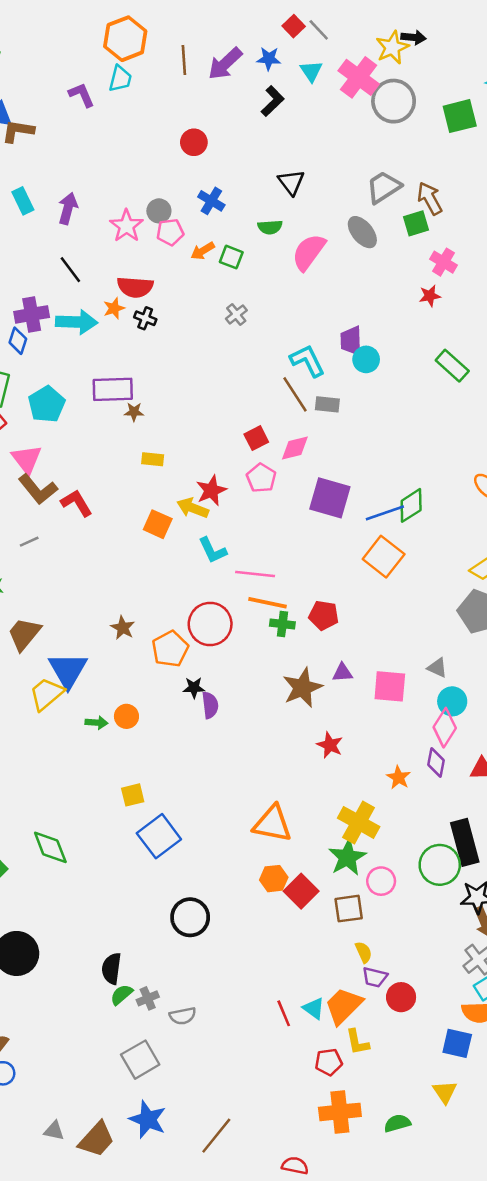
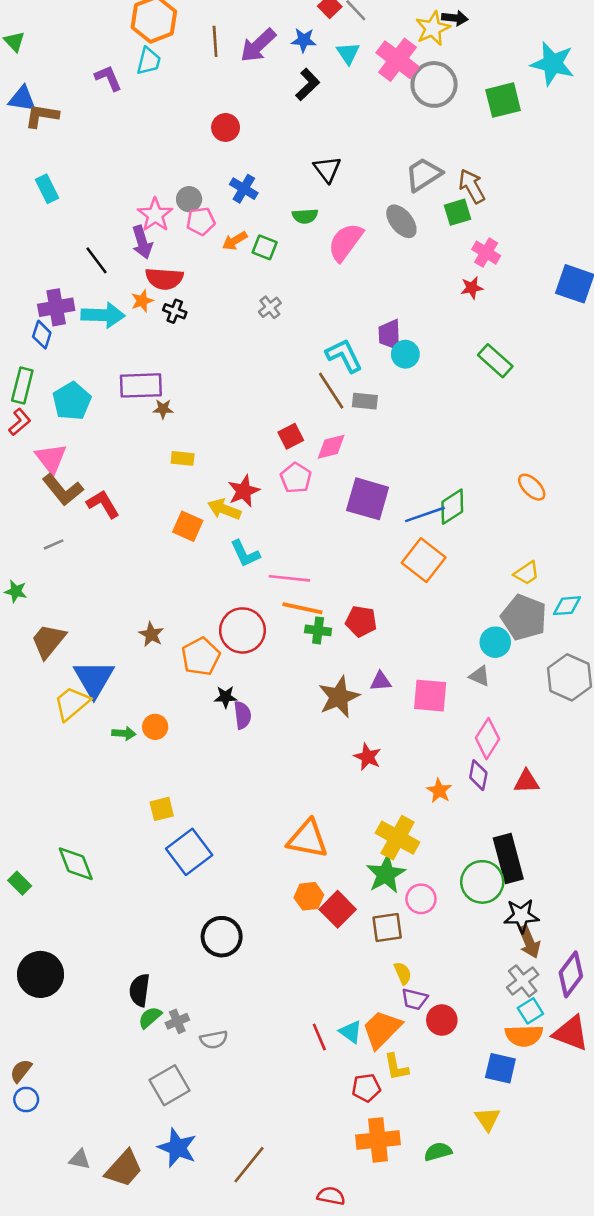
purple arrow: (68, 208) -> (142, 242), moved, turned 148
cyan circle: (452, 701) -> (495, 642), moved

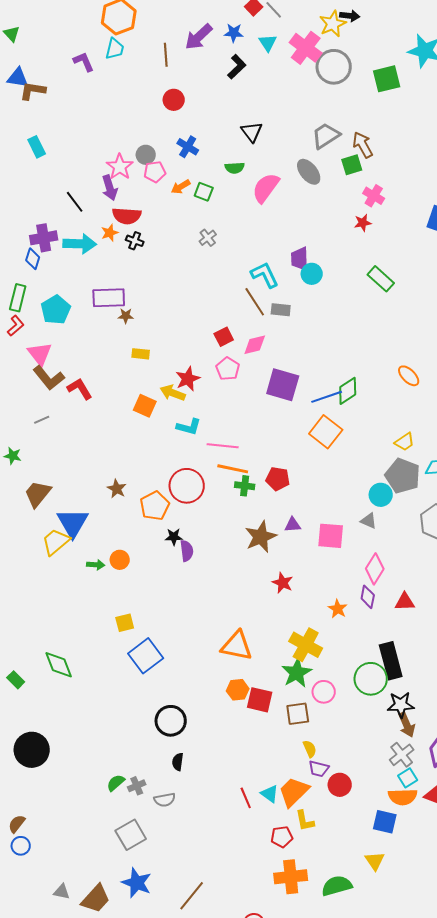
brown line: (215, 41) -> (166, 55), moved
cyan L-shape: (245, 554) -> (189, 427), turned -50
red square: (338, 909) -> (260, 700), turned -32
black semicircle: (140, 990) -> (178, 762), moved, size x0.7
green semicircle: (438, 1152) -> (337, 886), size x1.4

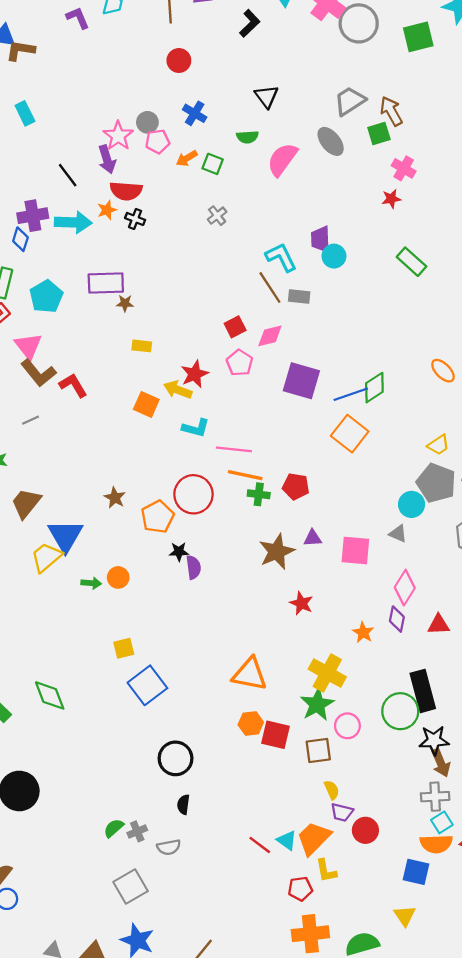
gray cross: (402, 755) -> (435, 797), turned 35
red line: (246, 798) -> (260, 845), turned -30

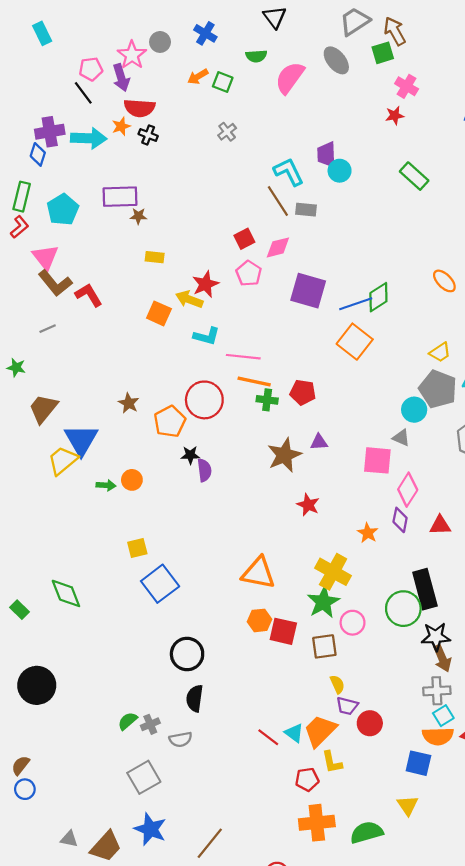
pink pentagon: (158, 141) -> (91, 69), moved
pink square: (355, 550) -> (377, 460), moved
black semicircle: (183, 804) -> (195, 698), size x1.4

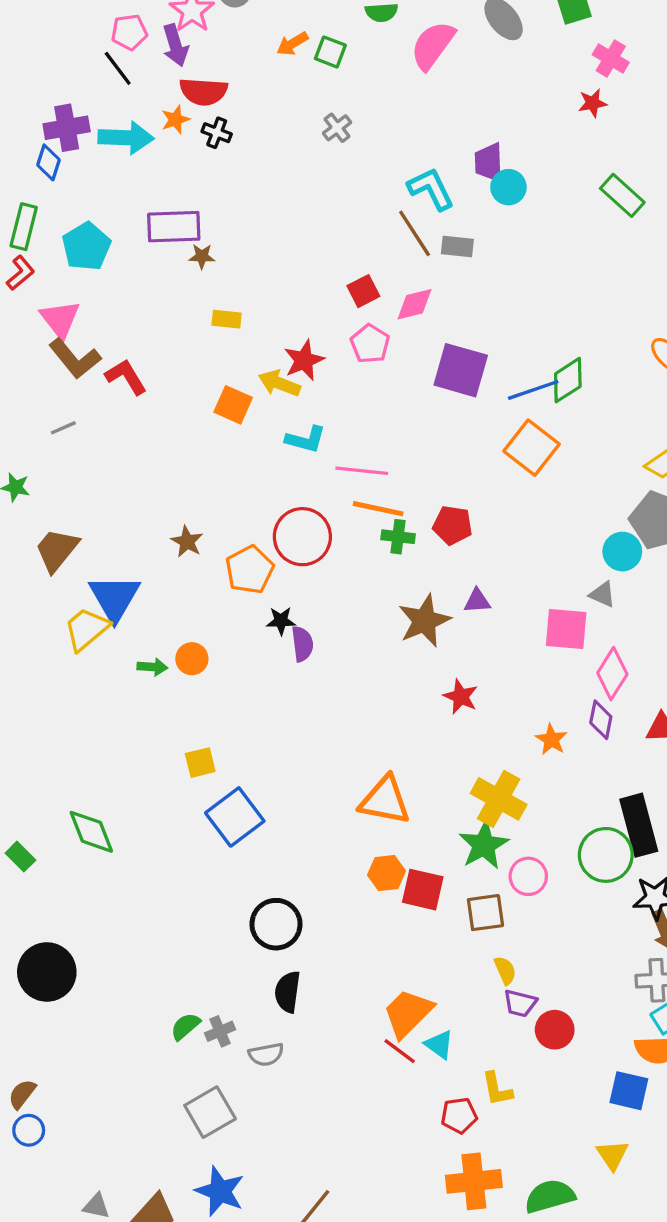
orange trapezoid: (320, 731) -> (408, 1013), moved

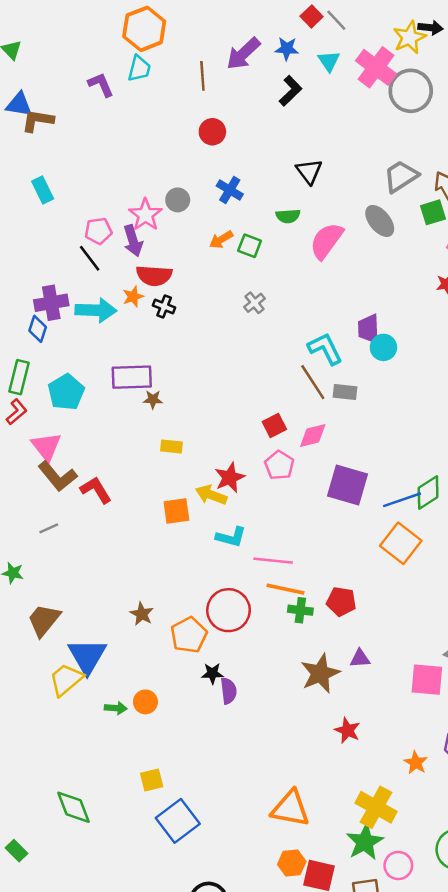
orange square: (233, 405) -> (176, 511), turned -32
green diamond: (91, 832) -> (74, 807), moved

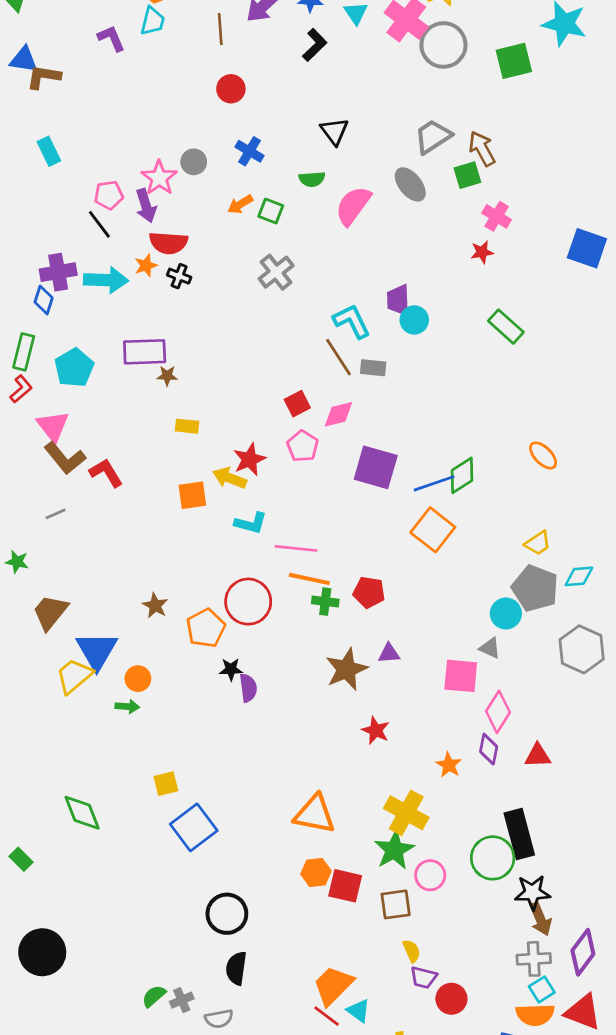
gray cross: (255, 303) -> (276, 272), size x1.5
orange circle: (145, 702) -> (138, 679), moved

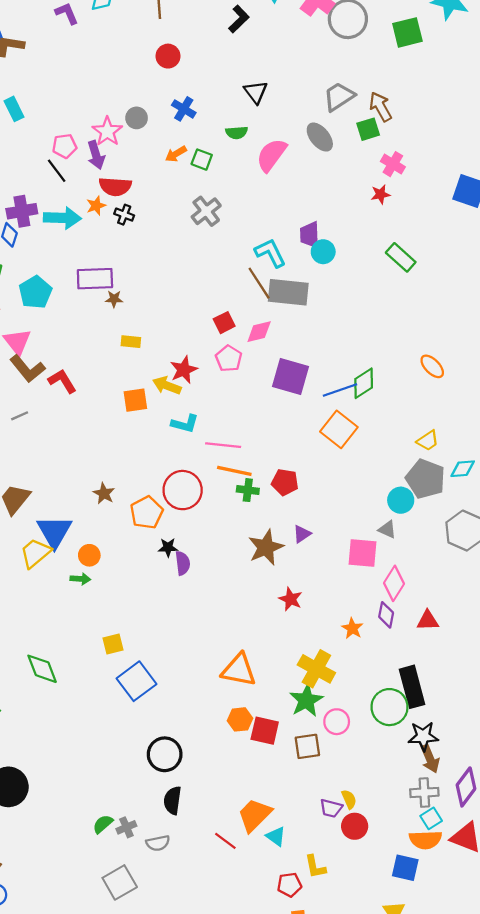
gray rectangle: (373, 368) -> (288, 292), size x1.8
purple triangle: (389, 653) -> (302, 534), turned -30
yellow semicircle: (412, 951) -> (349, 799), moved
red line: (327, 1016) -> (225, 841), moved

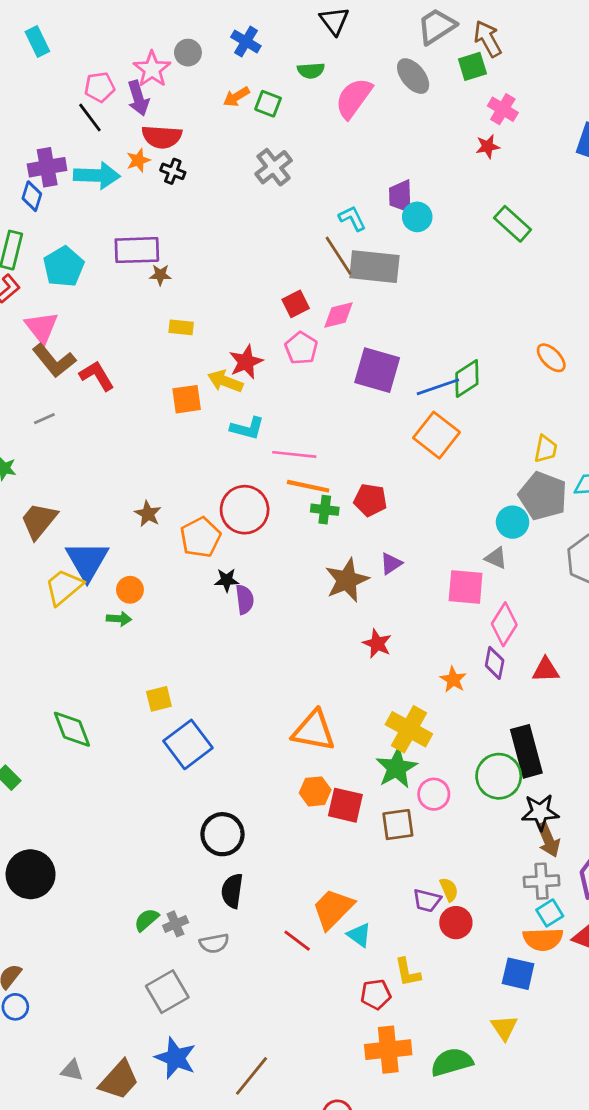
cyan L-shape: (270, 253) -> (352, 218), size x0.7
yellow trapezoid: (428, 441) -> (546, 449), turned -45

